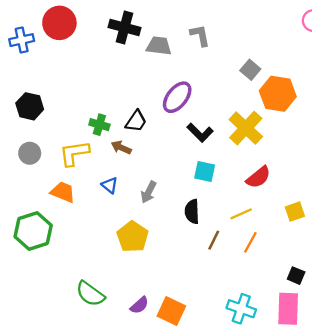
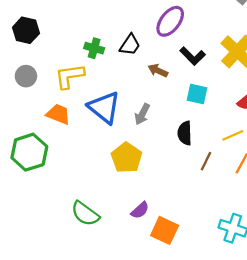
brown arrow: (121, 147) -> (158, 71), moved
blue triangle: (110, 185) -> (104, 107), size x2.0
purple semicircle: (139, 305) -> (140, 210), moved

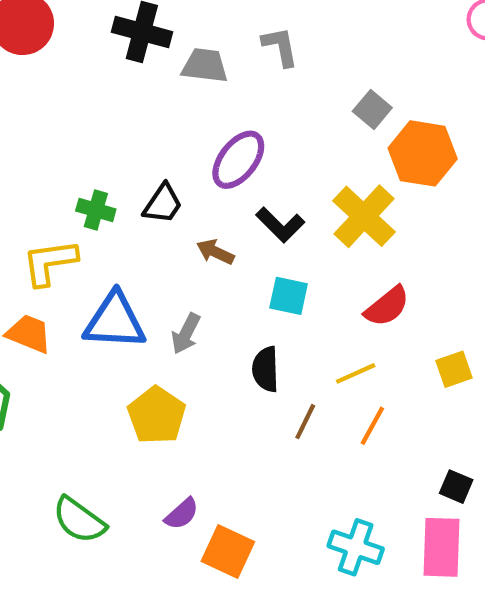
blue triangle: (104, 107) -> (115, 321), turned -36

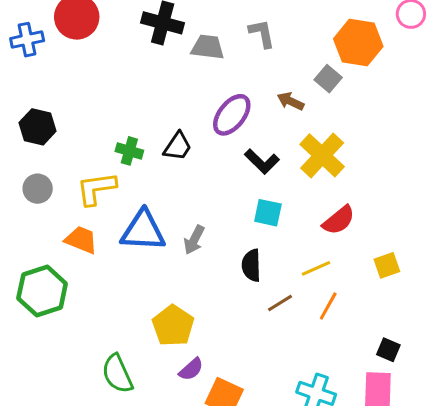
orange hexagon: (423, 153) -> (358, 43), moved
brown arrow: (215, 252) -> (291, 101), moved
yellow pentagon: (157, 415) -> (173, 326), moved
brown line: (305, 422) -> (280, 303), turned 32
green semicircle: (79, 520) -> (117, 374), turned 30

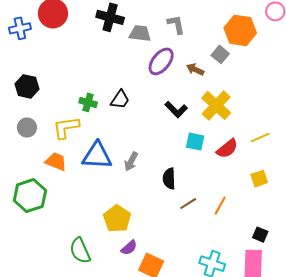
purple ellipse: (232, 115) -> (161, 61), moved
cyan square: (268, 213) -> (195, 142), moved
yellow line: (316, 268) -> (260, 138), moved

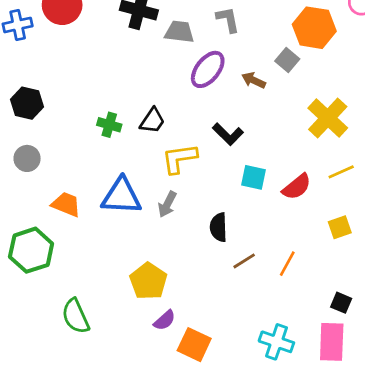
yellow cross: (216, 105) -> (328, 118), moved
yellow L-shape: (66, 127) -> (179, 158), moved
green semicircle: (80, 251) -> (76, 316), moved

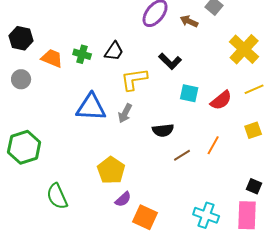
orange trapezoid: (66, 204) -> (52, 58), moved
black semicircle: (218, 227) -> (163, 130), turned -95
orange line: (287, 264) -> (213, 145), moved

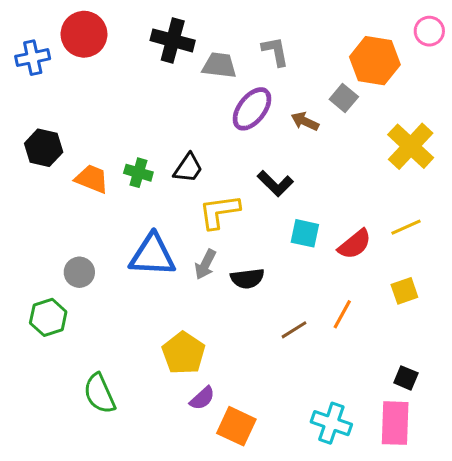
yellow cross: (244, 49) -> (411, 146), moved
gray circle: (21, 79) -> (79, 272), moved
black semicircle: (163, 130) -> (247, 278), moved
green hexagon: (24, 147) -> (48, 317), size x0.7

